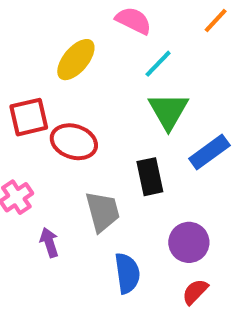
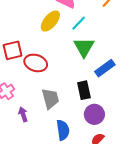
yellow ellipse: (76, 60) -> (50, 21), moved
black rectangle: (150, 177) -> (84, 90), moved

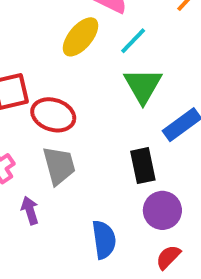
gray trapezoid: (50, 99) -> (59, 166), moved

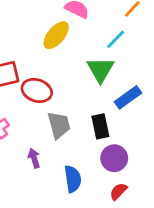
cyan line: (133, 41) -> (116, 39), moved
gray trapezoid: (59, 166) -> (59, 125), moved
purple arrow: (30, 210) -> (34, 158), moved

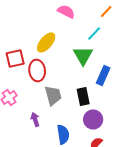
yellow ellipse: (56, 35) -> (46, 42), moved
red ellipse: (37, 90) -> (37, 70), turned 65
blue rectangle: (128, 97) -> (103, 76), turned -30

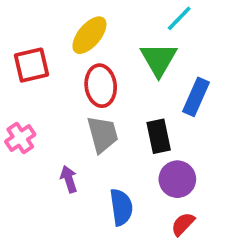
red ellipse: (37, 70) -> (101, 86), moved

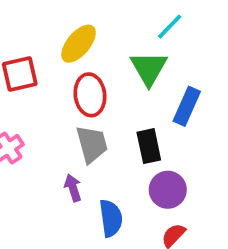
purple arrow: (69, 179) -> (73, 188), moved

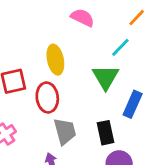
yellow ellipse: (79, 44) -> (55, 60), turned -52
red ellipse: (90, 95) -> (47, 98), moved

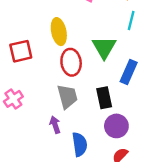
cyan line: (120, 47) -> (131, 21), moved, turned -30
red ellipse: (47, 98) -> (71, 62), moved

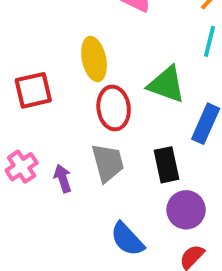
green triangle: (104, 47) -> (166, 84), turned -40
purple arrow: (55, 125) -> (63, 178), moved
blue semicircle: (80, 144) -> (127, 239), turned 145

